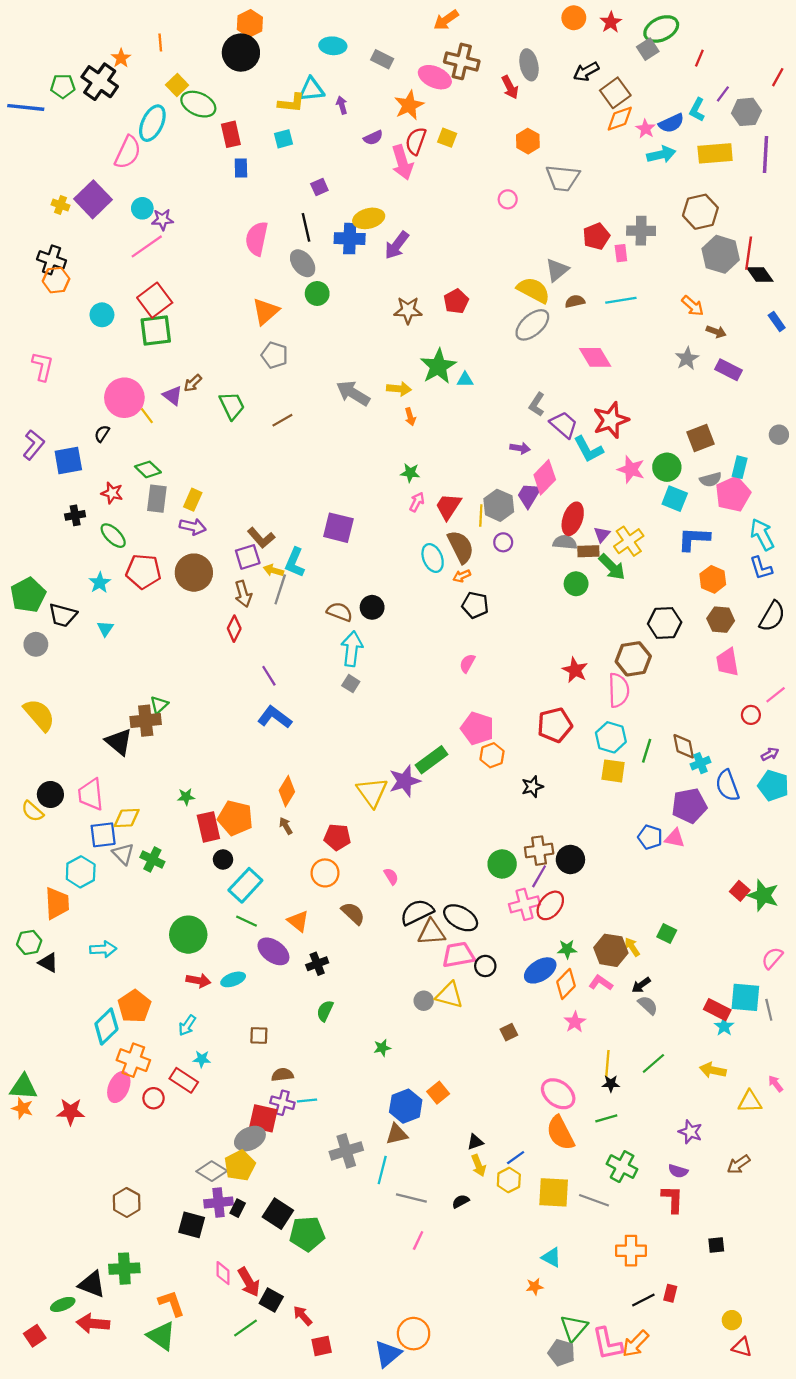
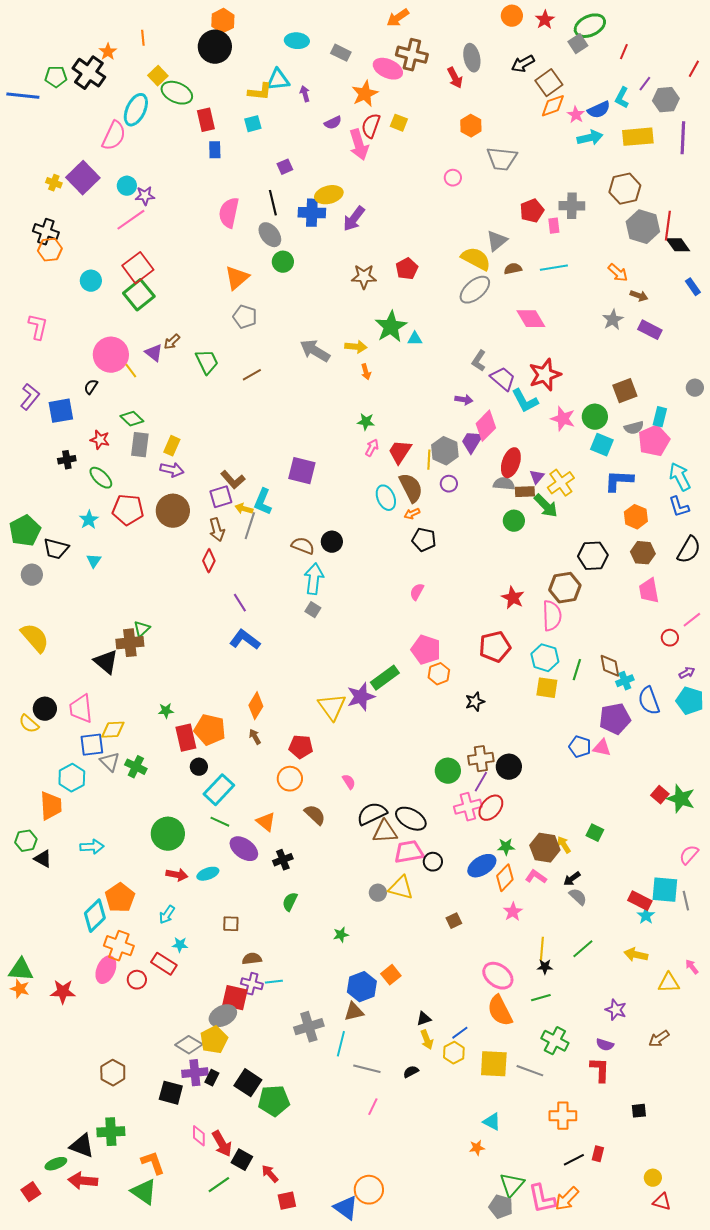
green square: (156, 330) -> (139, 295), turned -32
blue triangle: (388, 1354) -> (346, 1208), turned -44

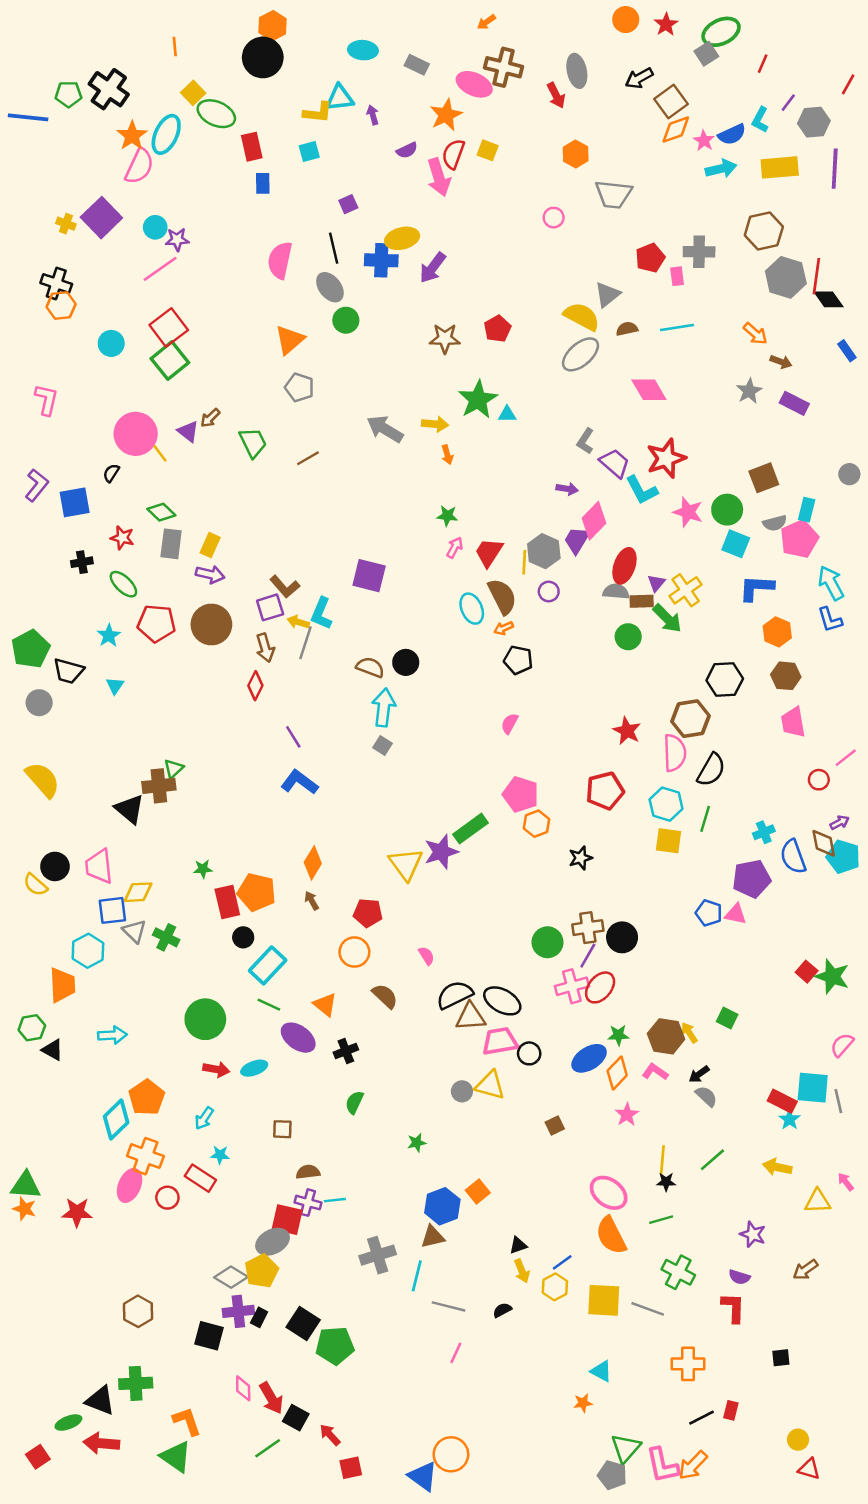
orange arrow: (398, 18) -> (486, 22), size x0.7
orange star: (108, 52) -> (132, 136), moved, size x1.4
black semicircle: (689, 550) -> (711, 770), moved
brown diamond: (610, 666) -> (824, 843), moved

